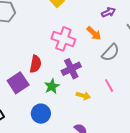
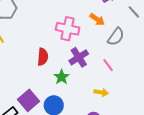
purple square: (18, 83) -> (29, 100), moved
pink line: (109, 85) -> (108, 65), moved
yellow arrow: (83, 96) -> (101, 92), moved

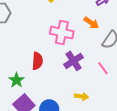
green star: (62, 77) -> (17, 80), moved
yellow arrow: (101, 92) -> (82, 96), moved

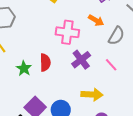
green star: (17, 80) -> (24, 68), moved
yellow arrow: (82, 96) -> (92, 95), size x1.5

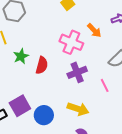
orange arrow: (96, 20) -> (94, 30), moved
green star: (24, 68) -> (21, 56), moved

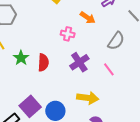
pink cross: (71, 42) -> (68, 34), size x0.6

